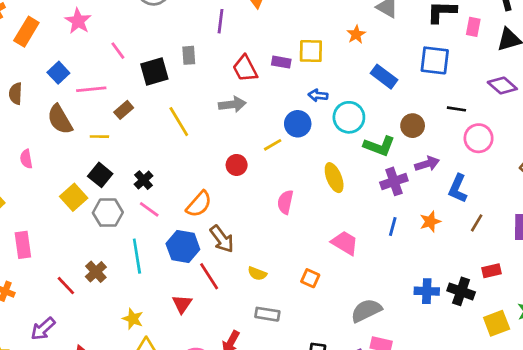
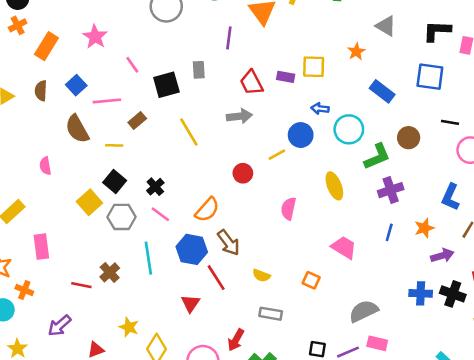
brown semicircle: (16, 94) -> (41, 91), moved
green L-shape: (379, 146) -> (377, 157), turned -44
purple arrow: (427, 164) -> (442, 256), moved
red line: (66, 286) -> (81, 285), turned -36
yellow star: (133, 319) -> (129, 327), moved

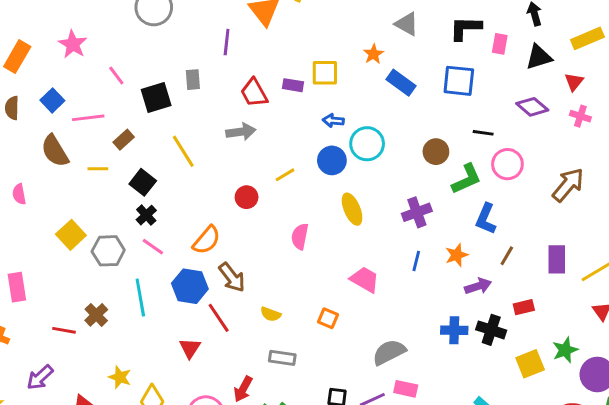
blue rectangle: (382, 91) -> (401, 83), moved
blue circle: (301, 135) -> (332, 160), moved
green L-shape: (377, 157) -> (467, 179), moved
black square: (115, 181) -> (143, 182), moved

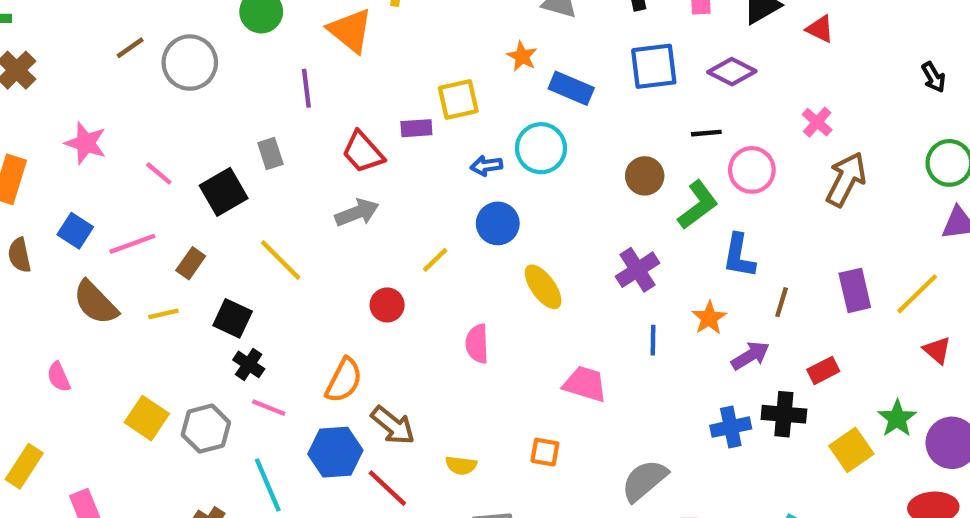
red triangle: (574, 82) -> (820, 29), turned -30
purple diamond: (532, 107) -> (732, 72), moved
pink cross: (580, 116) -> (817, 122), moved, turned 36
cyan circle: (367, 144) -> (541, 148), moved

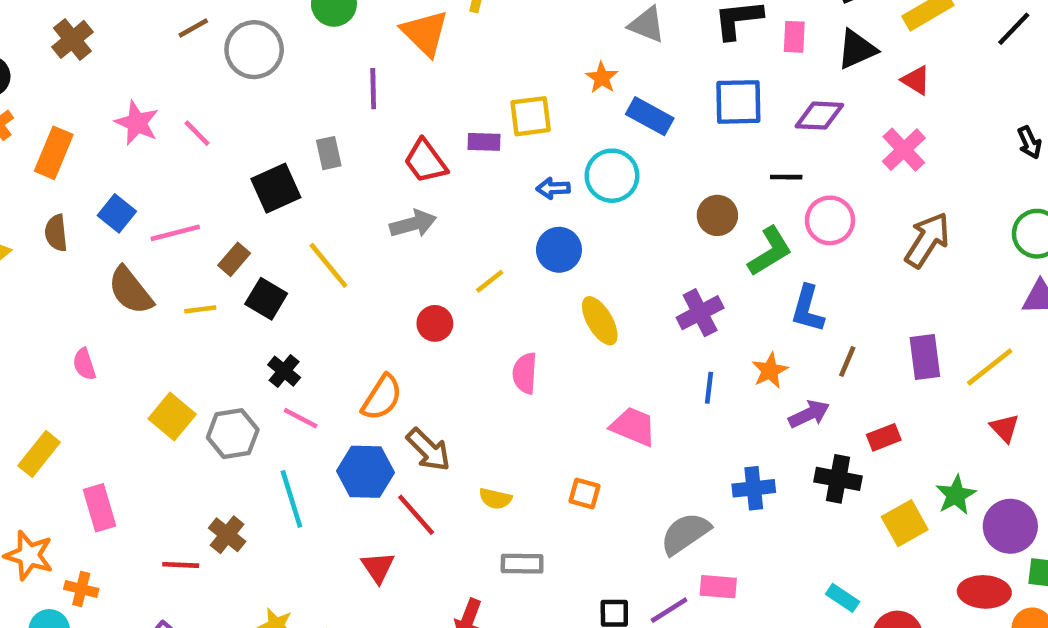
purple diamond: (732, 72) -> (819, 116), turned -30
pink cross: (817, 122) -> (904, 150), moved, size x1.4
pink line: (159, 173) -> (197, 133), moved
black square: (233, 318) -> (266, 299), moved
blue cross: (731, 427) -> (754, 488), moved

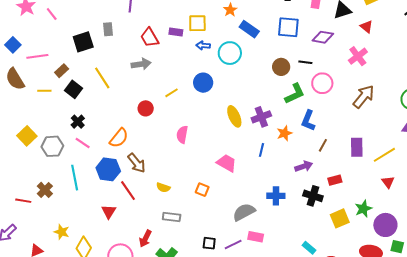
blue arrow: (553, 188) -> (203, 46), moved
brown circle: (717, 215) -> (281, 67), moved
yellow ellipse: (600, 321) -> (234, 116), moved
orange star: (770, 371) -> (284, 133), moved

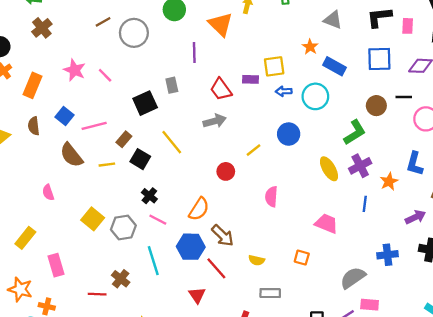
green L-shape: (295, 94) -> (355, 132), moved

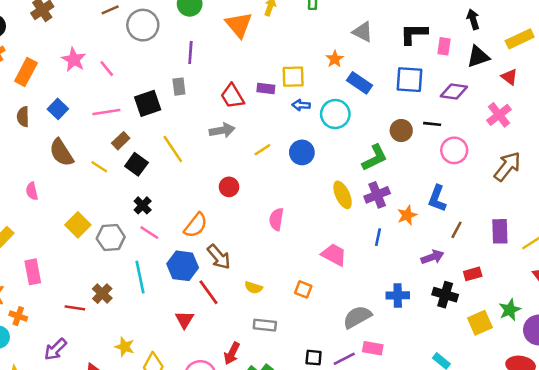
purple line: (194, 53) -> (190, 52), moved
pink line: (94, 126) -> (106, 112), moved
yellow line: (254, 150) -> (262, 150), moved
yellow line: (107, 165) -> (99, 167), turned 35

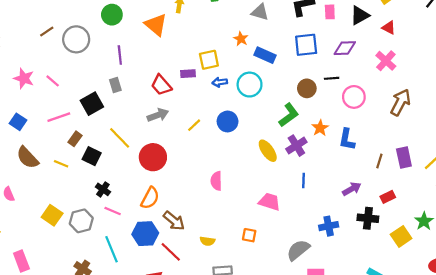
red circle: (229, 187) -> (153, 157), moved, size x1.6
orange star: (407, 215) -> (320, 128), moved
brown line: (456, 230) -> (379, 161), moved

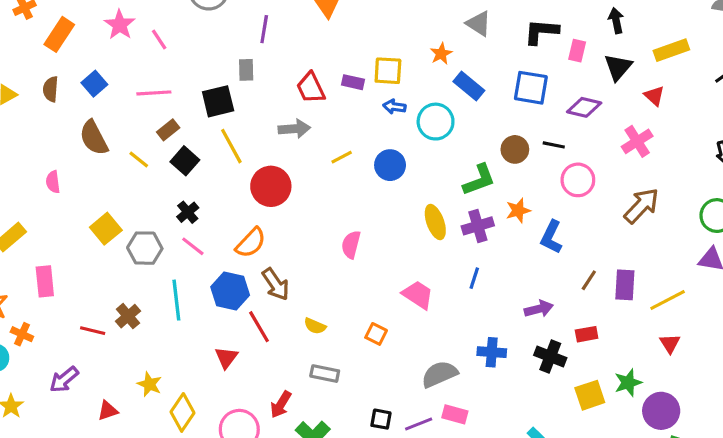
black triangle: (360, 15) -> (618, 67), turned -36
black square: (92, 104) -> (218, 101), moved

